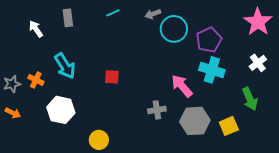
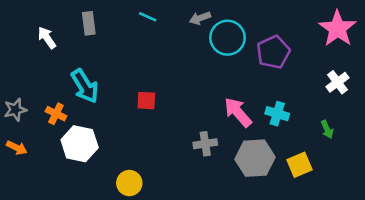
cyan line: (113, 13) -> (148, 17), turned 48
cyan cross: (212, 70) -> (277, 114), moved, size x0.7
orange cross: (36, 80) -> (56, 114), moved
green arrow: (250, 99) -> (327, 129), size x0.6

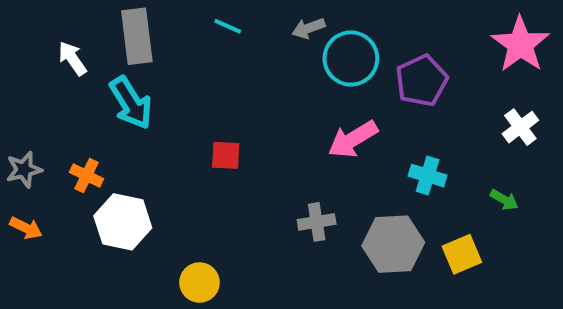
gray rectangle: (89, 23) -> (137, 36), size x1.5
cyan arrow: (85, 86) -> (131, 103), moved
pink arrow: (238, 112) -> (353, 139), moved, turned -80
green arrow: (327, 129) -> (504, 200), turned -36

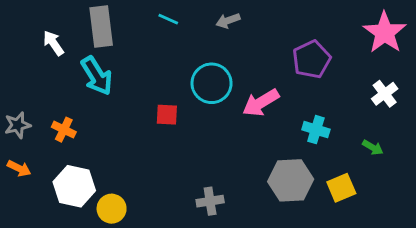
cyan circle: (351, 58) -> (212, 83), moved
white hexagon: (123, 222) -> (74, 186), moved
gray cross: (317, 222) -> (210, 201), moved
yellow circle: (200, 282) -> (112, 209), moved

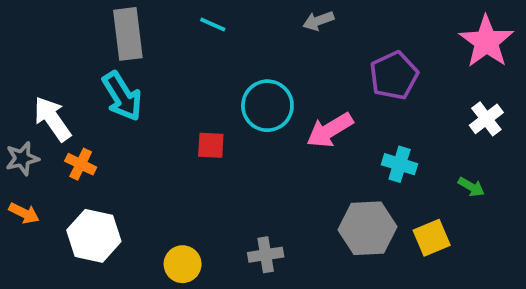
gray arrow: (228, 21) -> (318, 21), moved
white arrow: (53, 43) -> (52, 119), moved, size x1.4
yellow circle: (112, 209) -> (183, 264), moved

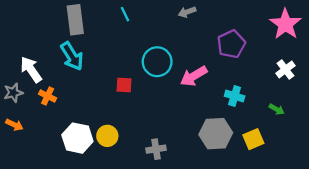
cyan line: (213, 25) -> (125, 14), turned 40
white hexagon: (94, 236) -> (77, 138), moved
yellow circle: (183, 264) -> (107, 136), moved

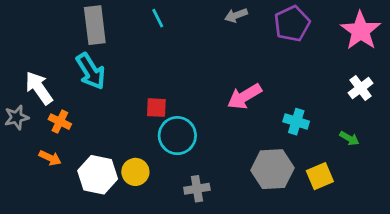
purple pentagon: (231, 44) -> (292, 24), moved
cyan circle: (157, 62) -> (177, 136), moved
orange arrow: (14, 125) -> (50, 158), moved

